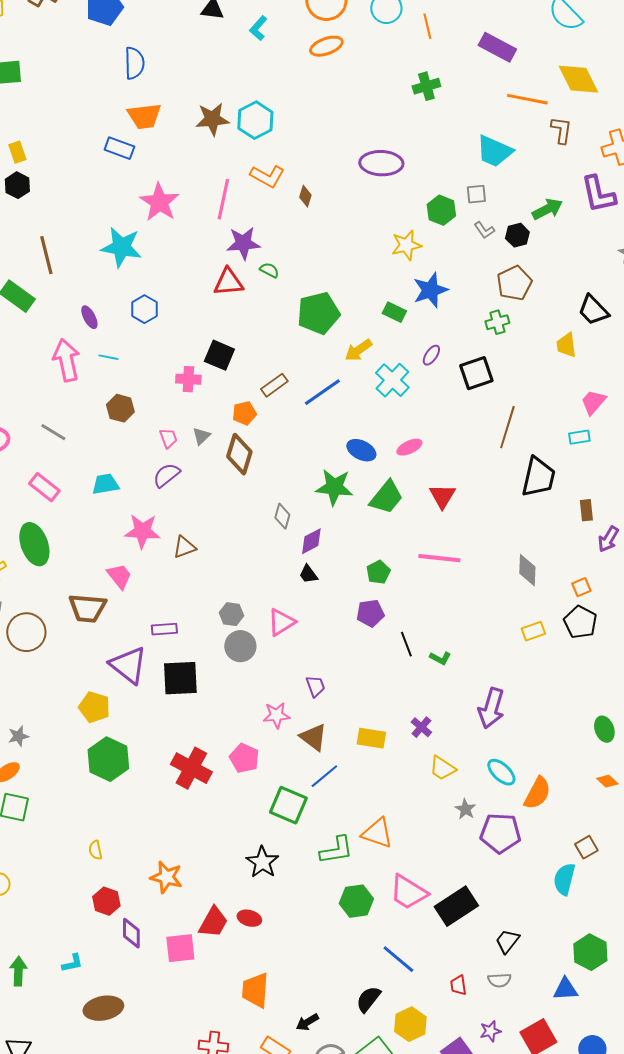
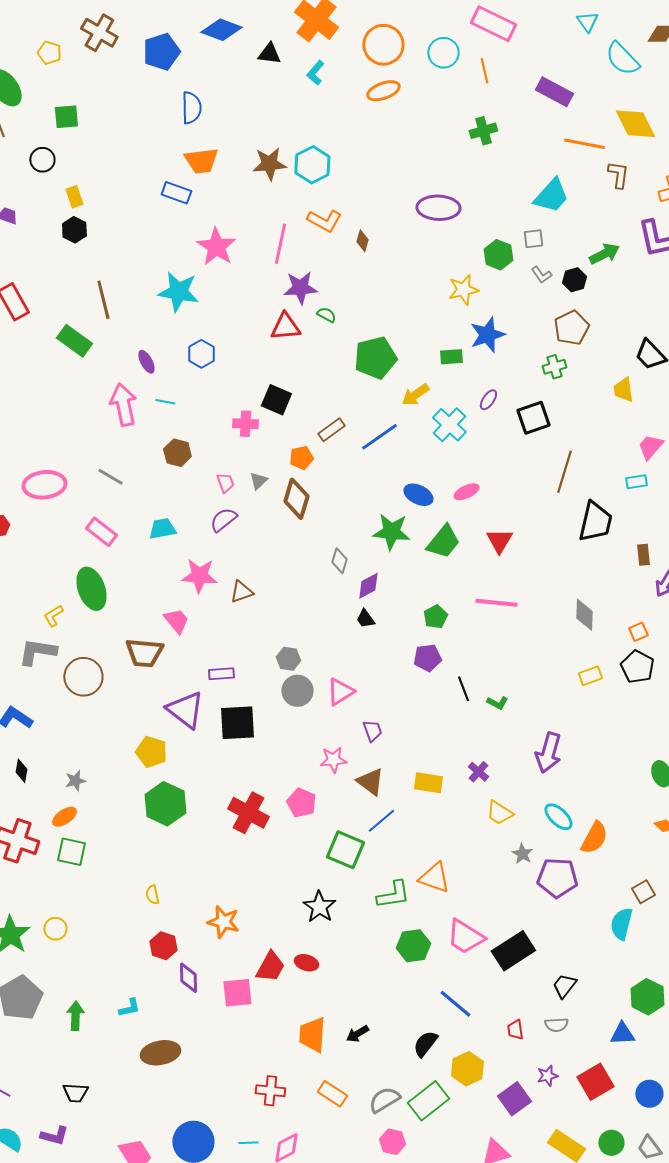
cyan trapezoid: (494, 151) -> (551, 196), turned -72
green rectangle: (394, 312) -> (451, 357), turned -30
pink triangle: (281, 622) -> (340, 692), moved
black arrow: (307, 1022) -> (357, 1034), moved

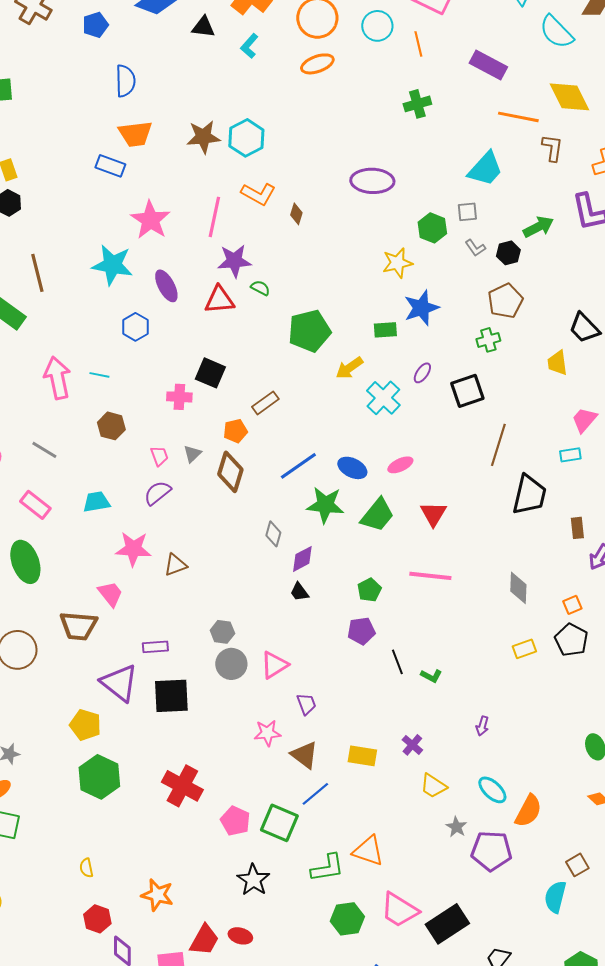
blue pentagon: (161, 52) -> (95, 25), size x0.7
purple ellipse: (146, 362) -> (166, 286), moved, size x1.4
blue line: (379, 437) -> (298, 466), moved
purple arrow: (548, 753) -> (482, 726), size x0.5
pink pentagon: (301, 803) -> (235, 821), moved

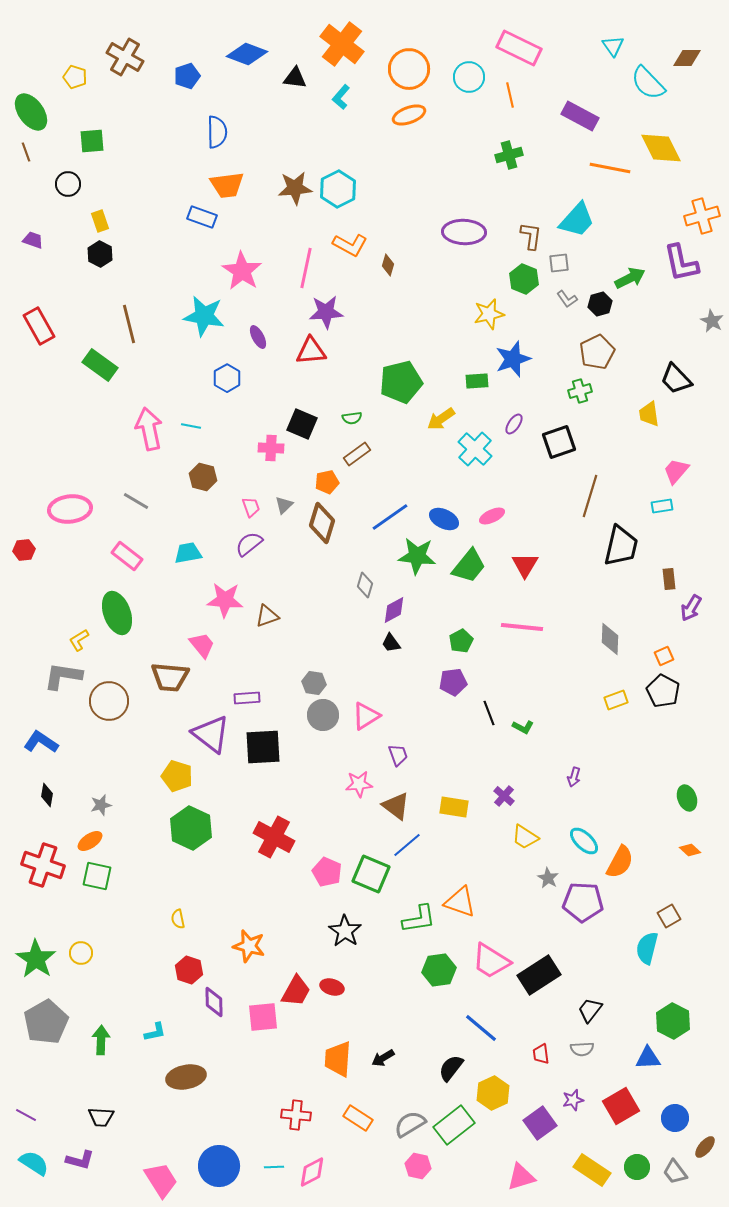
brown L-shape: (552, 148) -> (531, 236), moved
purple ellipse: (166, 286) -> (258, 337), size x0.7
green semicircle: (260, 288) -> (352, 418), moved, turned 144

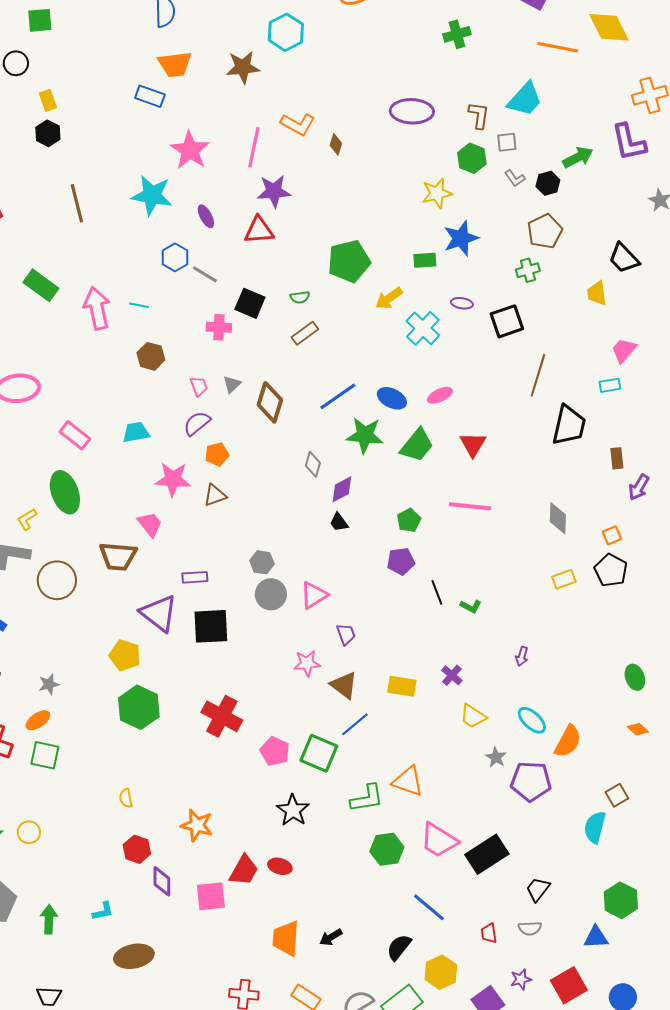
cyan hexagon: (338, 189) -> (286, 32), moved
green rectangle: (100, 365) -> (41, 285), moved
purple ellipse: (514, 424) -> (462, 303), turned 65
orange pentagon: (327, 482) -> (217, 454), moved
gray line: (136, 501) -> (205, 274), moved

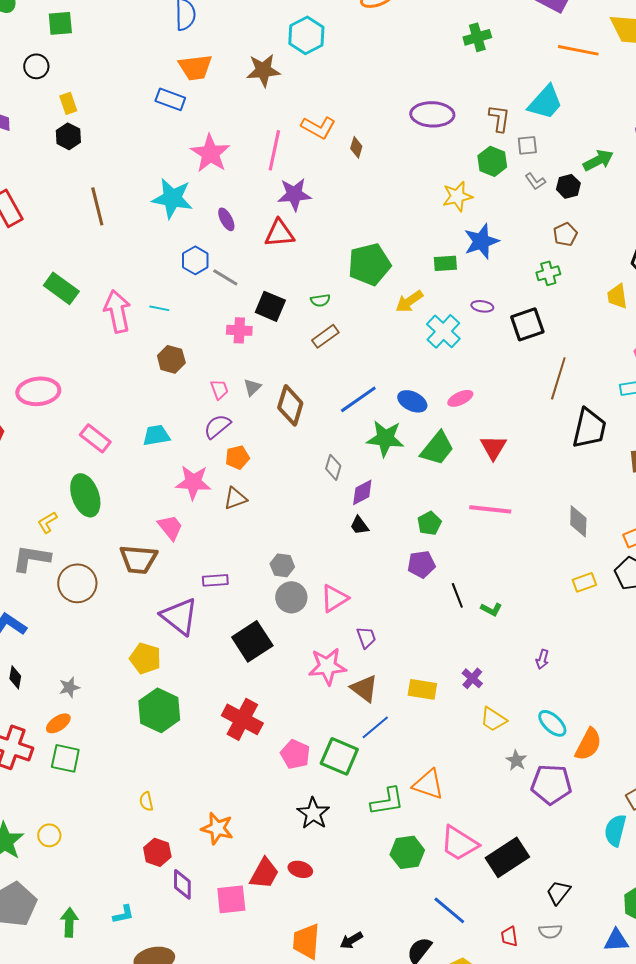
brown pentagon: (545, 231) -> (565, 234), size x0.7
black square: (211, 626) -> (252, 641), moved, turned -30
pink star: (307, 663) -> (327, 666), size x1.4

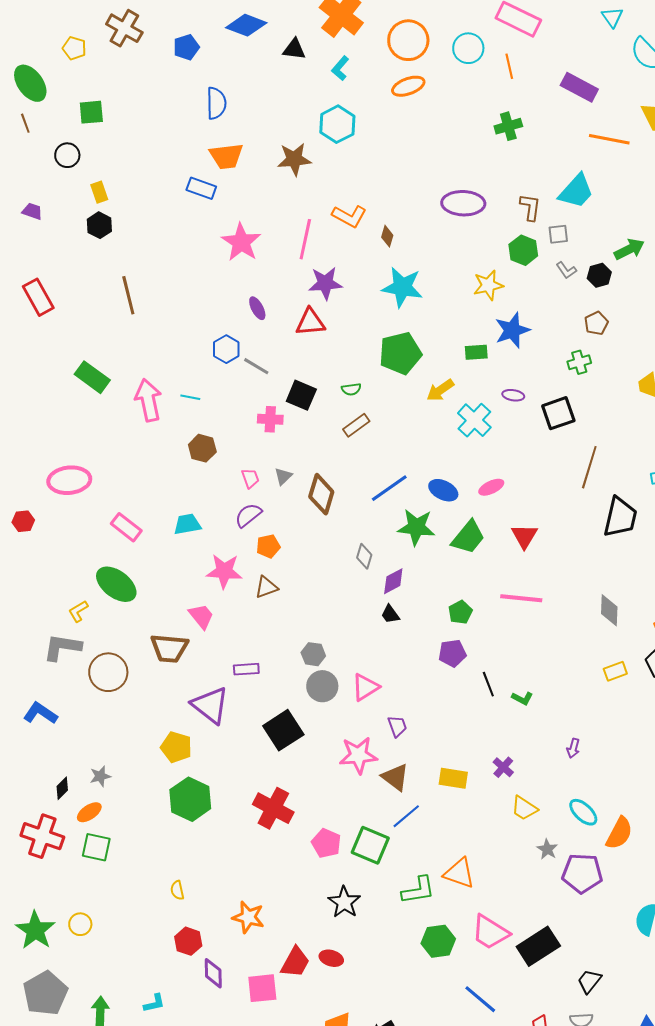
cyan star: (172, 198) -> (402, 287), moved
green ellipse: (85, 495) -> (116, 584), turned -33
black diamond: (15, 677) -> (62, 788), moved, turned 35

